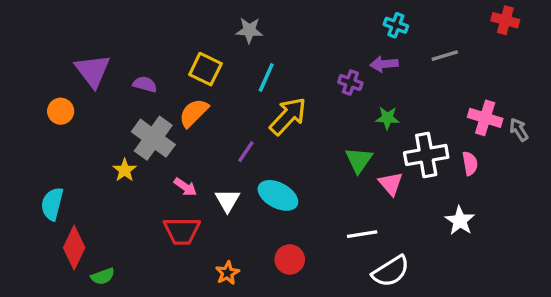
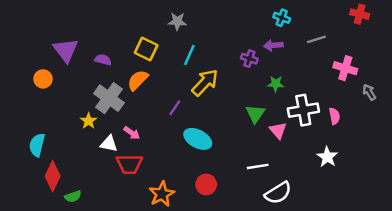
pink cross: (485, 118) -> (345, 68), moved
white triangle: (227, 200) -> (109, 144), moved, turned -48
orange star: (227, 273) -> (162, 194), size x1.5

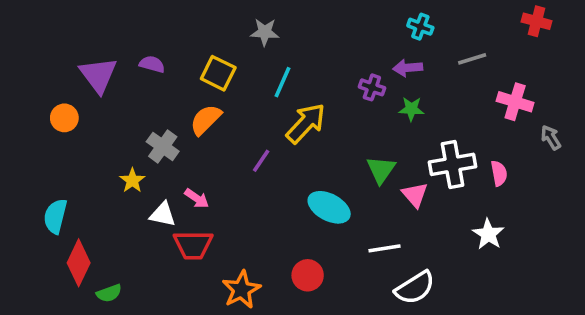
purple semicircle: (103, 60) -> (152, 64), moved
green star: (276, 84) -> (411, 109), moved
gray cross: (109, 98) -> (163, 147), size x0.7
cyan ellipse: (198, 139) -> (329, 207), moved

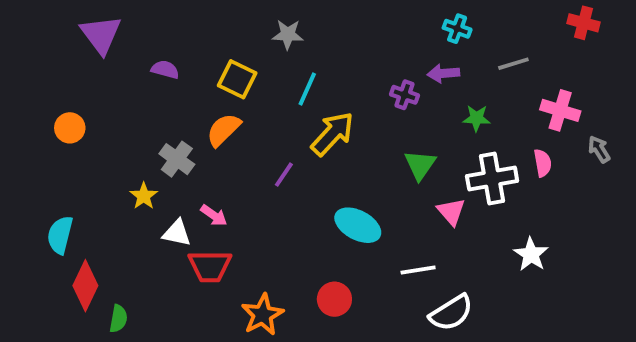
purple triangle: (98, 75) -> (101, 34), moved
green star: (411, 109) -> (476, 118), moved
green triangle: (381, 170) -> (420, 165), moved
pink semicircle: (499, 173) -> (543, 163), moved
green semicircle: (109, 293) -> (118, 319), turned -60

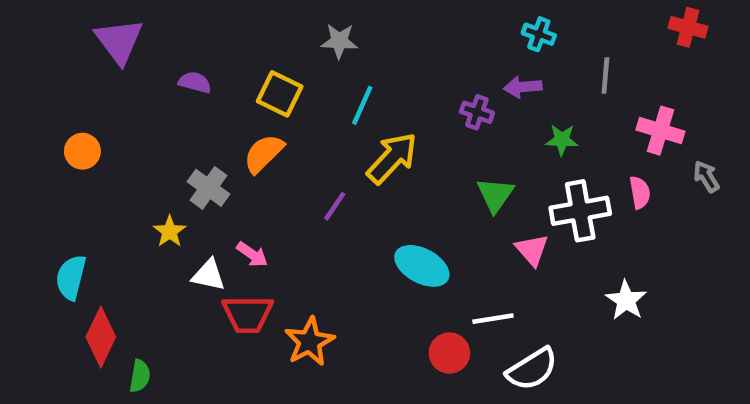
gray line: (513, 64) -> (605, 75), turned -68
red circle: (334, 299) -> (449, 353), moved
orange star: (262, 315) -> (309, 342), moved

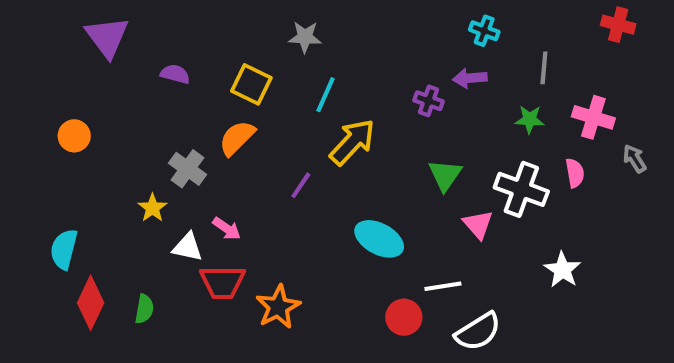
green star: (562, 140) -> (530, 119), moved
white cross: (580, 211) -> (521, 189), turned 30
green semicircle: (140, 376) -> (144, 309), moved

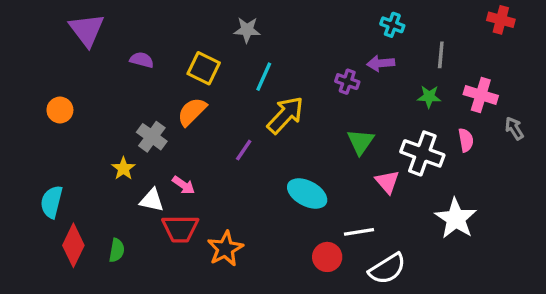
white star: (562, 270) -> (456, 219), size x1.4

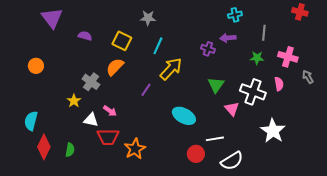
cyan cross: (392, 25) -> (235, 15), turned -32

